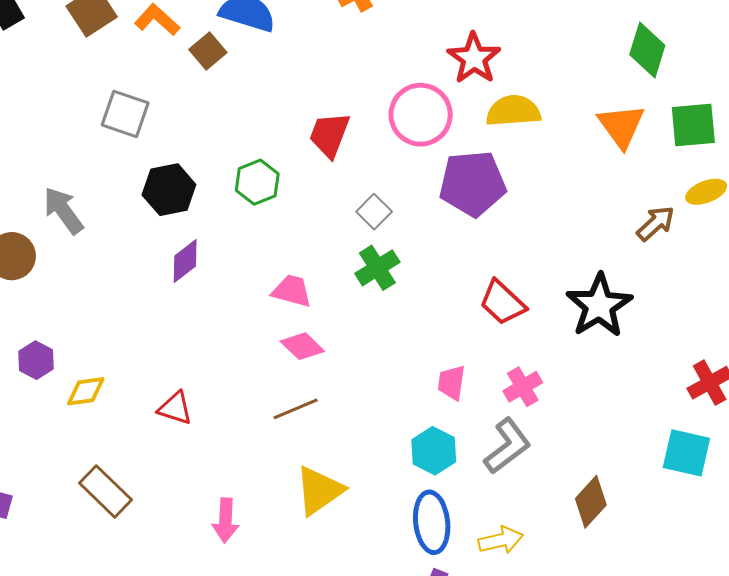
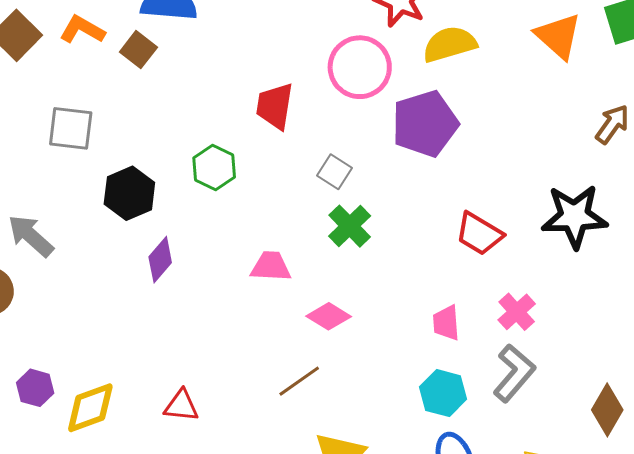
black star: (599, 306) -> (574, 216), turned -30
pink diamond: (302, 346) -> (329, 316), moved
yellow diamond: (86, 391) -> (90, 408), size x1.4

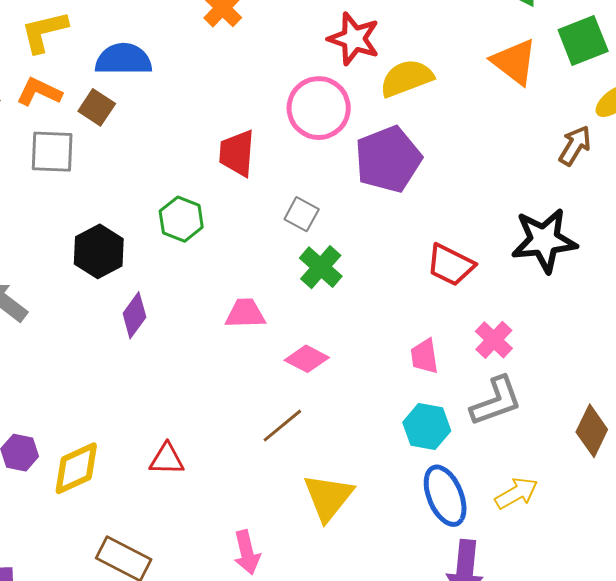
gray square: (71, 128) -> (52, 152), moved
gray L-shape: (514, 373) -> (496, 401), turned 34

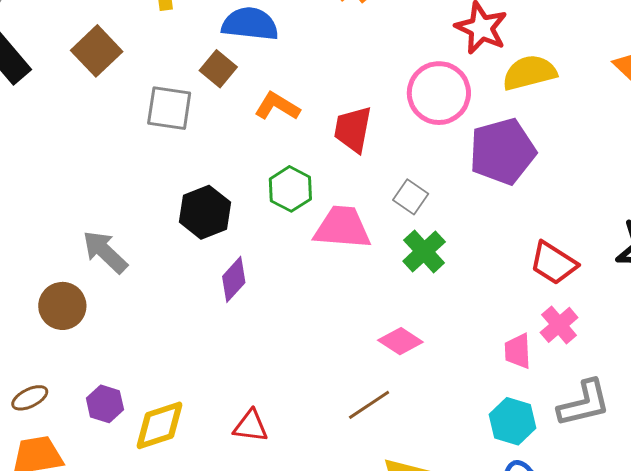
orange L-shape: (39, 92) -> (277, 106), moved
pink trapezoid: (245, 314) -> (342, 228), moved, size x1.4
pink cross: (494, 340) -> (559, 325), moved

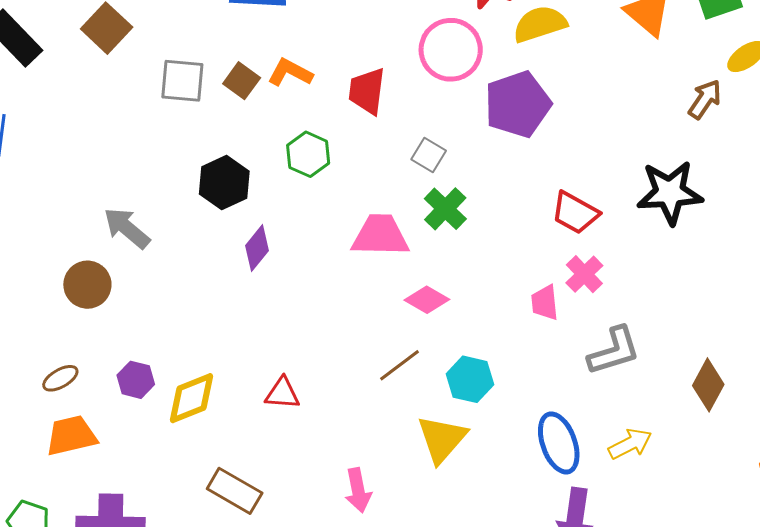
brown square: (218, 69) -> (242, 81), moved
pink trapezoid: (342, 228) -> (380, 235), moved
cyan hexagon: (513, 421) -> (470, 379), moved

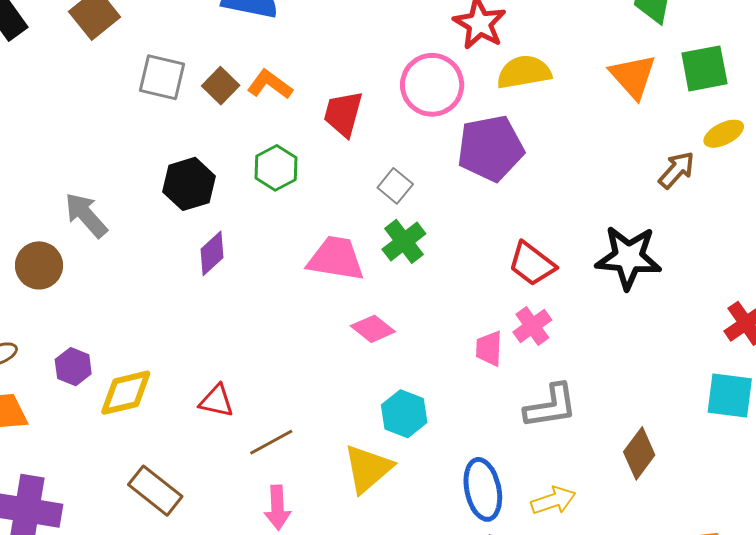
brown line: (399, 365) -> (271, 442), moved

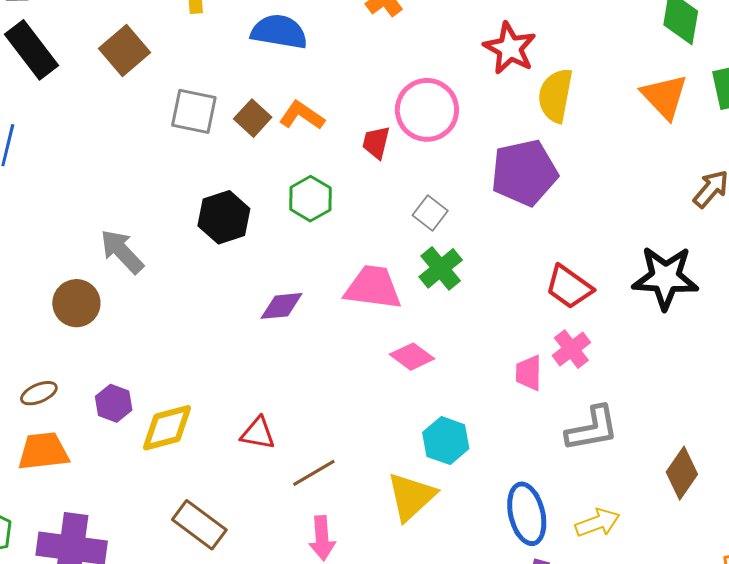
yellow semicircle: (524, 72) -> (555, 95), turned -68
pink circle: (432, 85) -> (427, 110), moved
red trapezoid: (343, 114) -> (376, 142), size x0.7
purple diamond: (212, 253) -> (281, 306), moved, turned 39

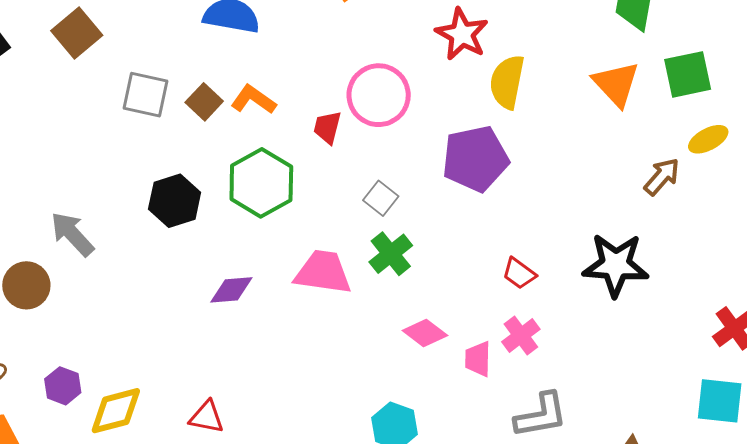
green hexagon: (310, 199) -> (261, 183), size x1.5
red trapezoid: (569, 287) -> (519, 273), size x0.7
pink diamond: (412, 357) -> (425, 333), moved

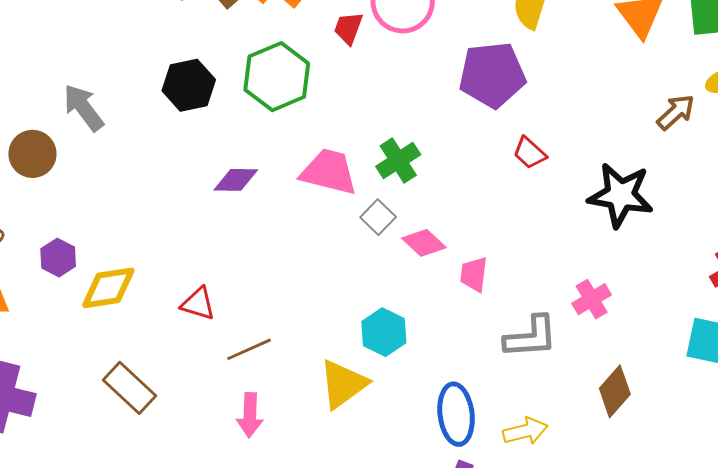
gray square: (381, 198) -> (378, 217), moved
red trapezoid: (519, 273) -> (530, 153), moved
pink cross: (521, 336) -> (592, 299), moved

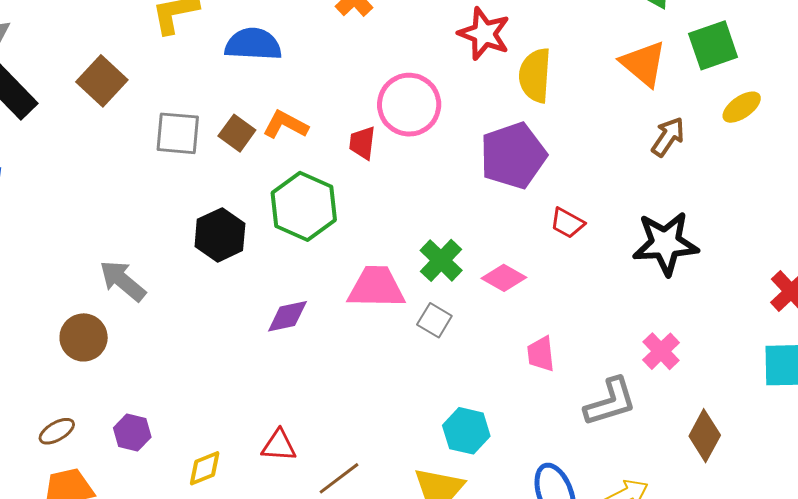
brown arrow: (676, 112) -> (668, 137), moved
pink diamond: (424, 243) -> (504, 278), moved
yellow diamond: (108, 288) -> (205, 468), moved, size x0.7

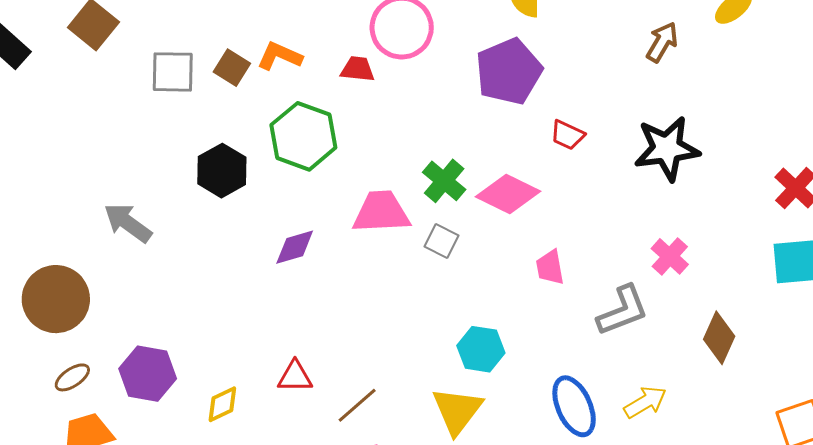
red trapezoid: (362, 143) -> (358, 69), turned 93
pink diamond: (504, 278) -> (508, 194), size x1.4
brown circle: (84, 337) -> (56, 299), moved, size x1.4
purple hexagon: (132, 433) -> (148, 374), size x1.5

